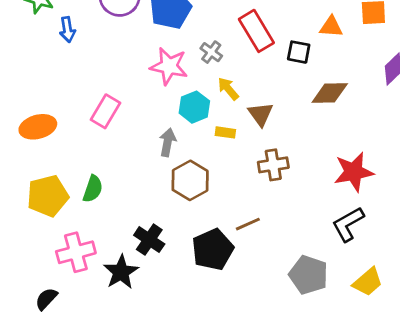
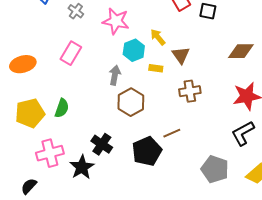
gray cross: (211, 52) -> (76, 11), moved
brown diamond: (330, 93) -> (241, 51), moved

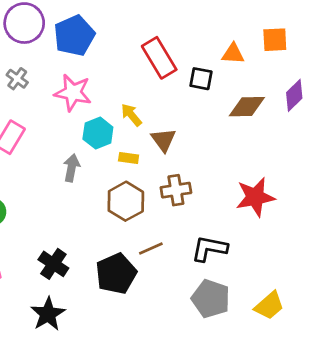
brown diamond: (241, 51) -> (247, 107), moved
brown hexagon: (131, 102) -> (126, 201), moved
black L-shape: (243, 133) -> (209, 249), moved, turned 40
black star: (82, 167) -> (48, 314), moved

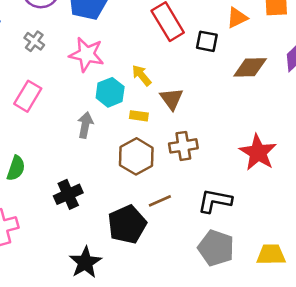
orange triangle: (233, 54) -> (237, 18), turned -30
red star: (255, 197) -> (258, 152), turned -30
black cross: (53, 264) -> (68, 194), moved, turned 32
yellow trapezoid: (269, 306) -> (271, 255), turned -140
black star: (48, 314) -> (85, 262), moved

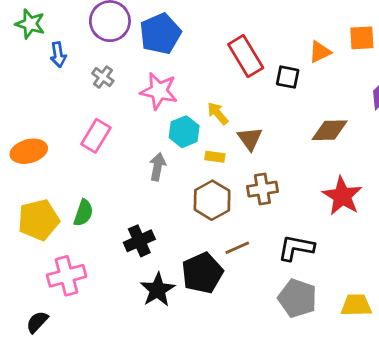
brown diamond: (250, 67) -> (330, 130), moved
black star: (85, 262) -> (158, 290), moved

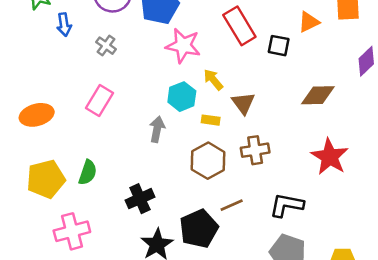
pink star: (159, 91) -> (183, 46), moved

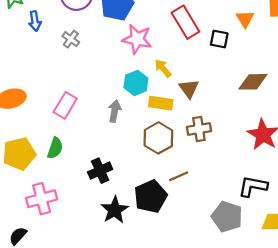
orange triangle: (309, 22) -> (245, 19), turned -36
pink rectangle: (99, 100) -> (65, 105), moved
yellow rectangle: (211, 120) -> (161, 103), size x1.5
black L-shape: (286, 205) -> (253, 186), moved

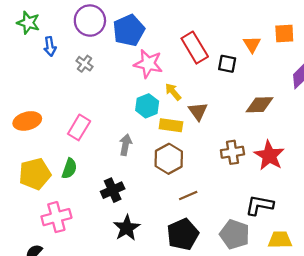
gray arrow: (115, 111) -> (126, 145), moved
brown cross: (199, 129) -> (232, 152), moved
black pentagon: (151, 196) -> (183, 234), moved

